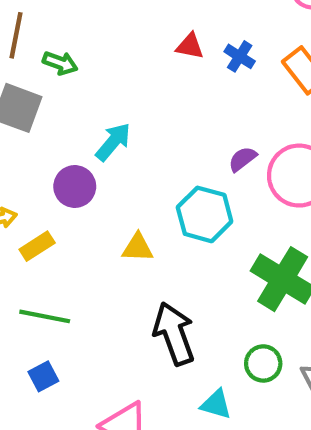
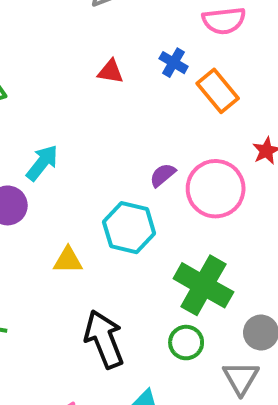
blue cross: (240, 56) -> (174, 63), moved
green circle: (263, 363) -> (186, 343), moved

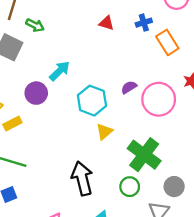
blue cross: (174, 63) -> (144, 23), turned 35
cyan hexagon: (129, 228) -> (92, 101), moved
yellow triangle: (68, 260) -> (104, 132), moved, turned -48

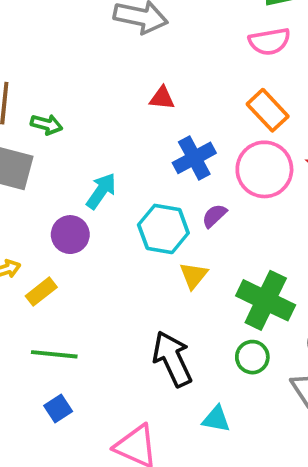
blue cross: (144, 23) -> (194, 158), moved, size x1.5
purple semicircle: (129, 87) -> (214, 216), moved
pink circle: (159, 99) -> (264, 169), moved

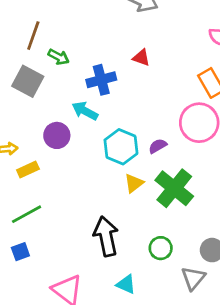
blue cross: (194, 158) -> (101, 80), moved
cyan arrow: (101, 191) -> (85, 111), turned -110
green cross: (266, 300) -> (174, 188), moved
green line: (54, 354) -> (27, 214), turned -48

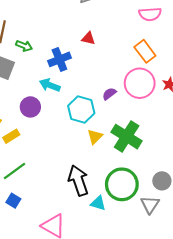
purple semicircle: (158, 146) -> (109, 94), moved
green circle: (161, 248) -> (122, 184), size x1.8
blue square: (20, 252) -> (13, 201), turned -32
cyan triangle: (126, 284) -> (98, 203), moved

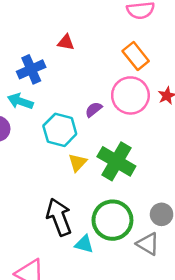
gray triangle: (150, 205) -> (148, 244), turned -30

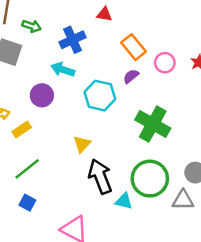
orange rectangle: (136, 56) -> (133, 47), moved
pink circle: (130, 95) -> (165, 63), size x0.6
yellow triangle: (78, 163) -> (82, 144), moved
gray triangle: (148, 244) -> (183, 200), turned -30

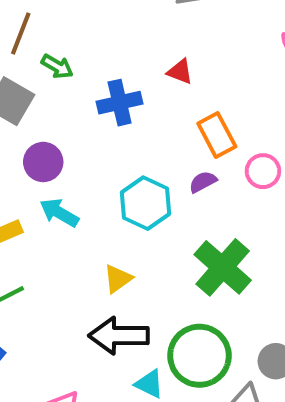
cyan arrow: (63, 70) -> (59, 213), moved
purple circle: (42, 95) -> (43, 162), moved
yellow triangle: (82, 144) -> (118, 279), moved
black arrow: (100, 176) -> (119, 336), turned -80

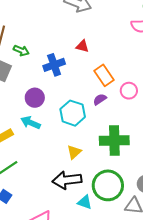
purple circle: (43, 162) -> (35, 98), moved
green cross: (223, 267) -> (114, 141), turned -36
yellow triangle: (118, 279) -> (74, 152), moved

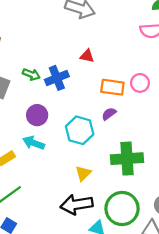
green arrow: (21, 51) -> (31, 74), moved
orange rectangle: (104, 75) -> (112, 87), turned -45
pink circle: (129, 91) -> (140, 83), moved

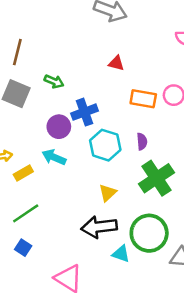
blue cross: (57, 78) -> (85, 112), moved
purple semicircle: (109, 114) -> (142, 141), moved, turned 120
green cross: (127, 159) -> (156, 178), turned -32

